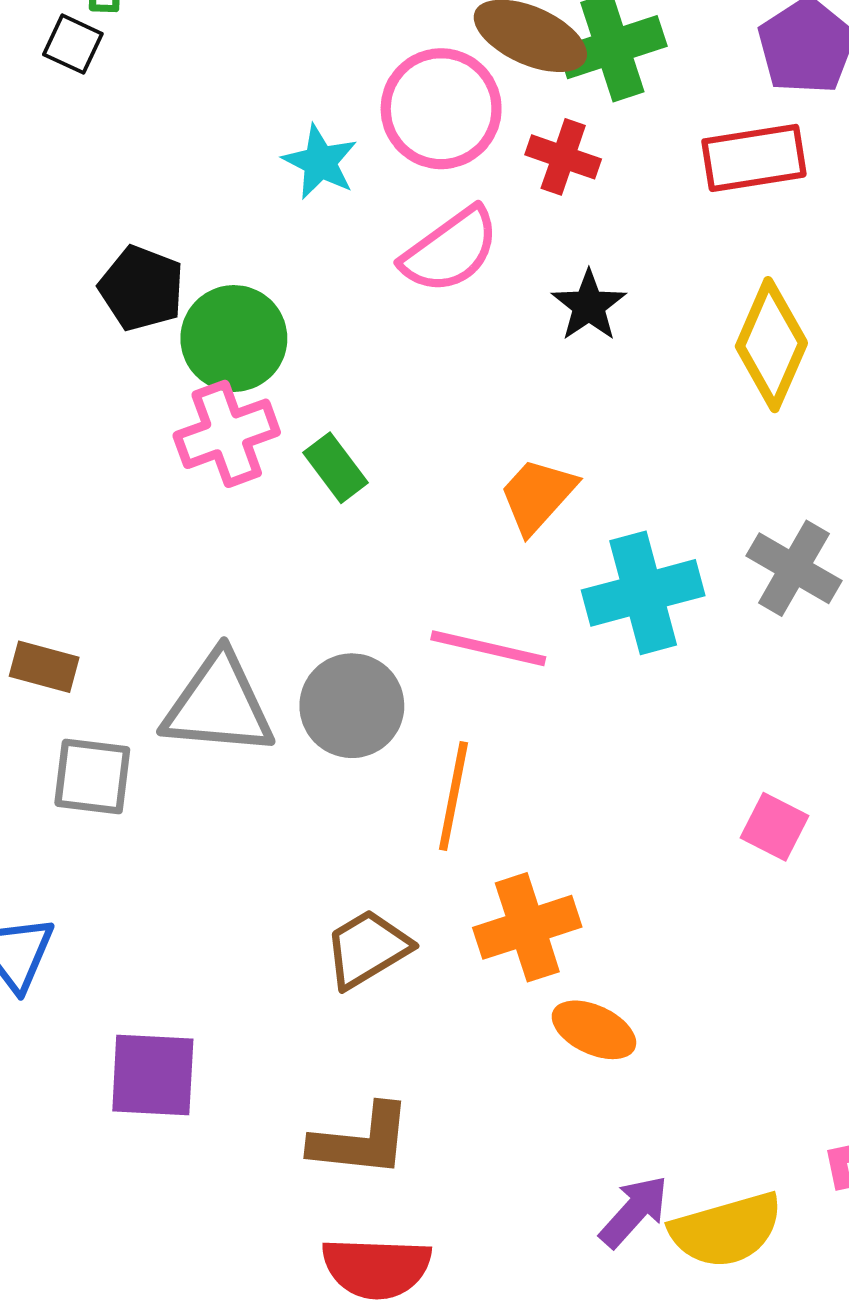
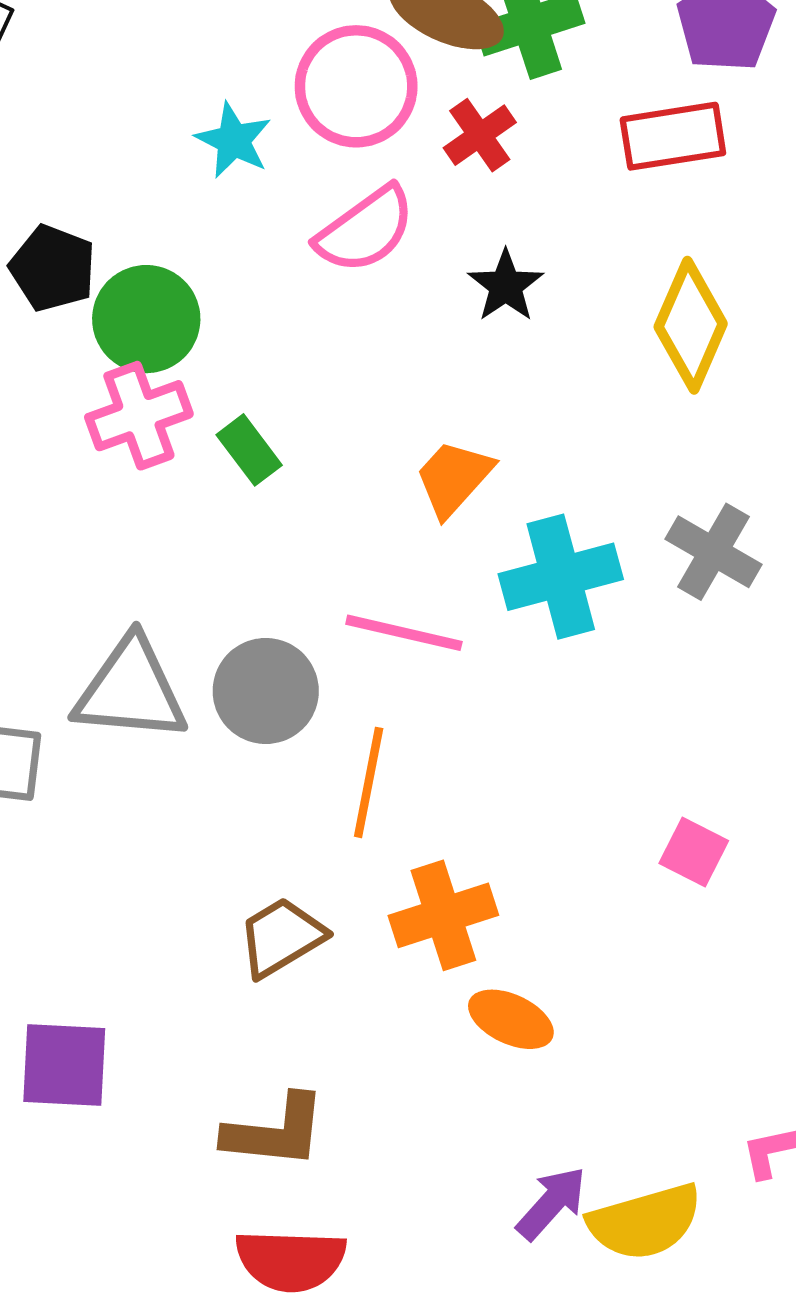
red cross: (563, 157) -> (480, 135), turned 36
pink square: (774, 827) -> (694, 852), moved

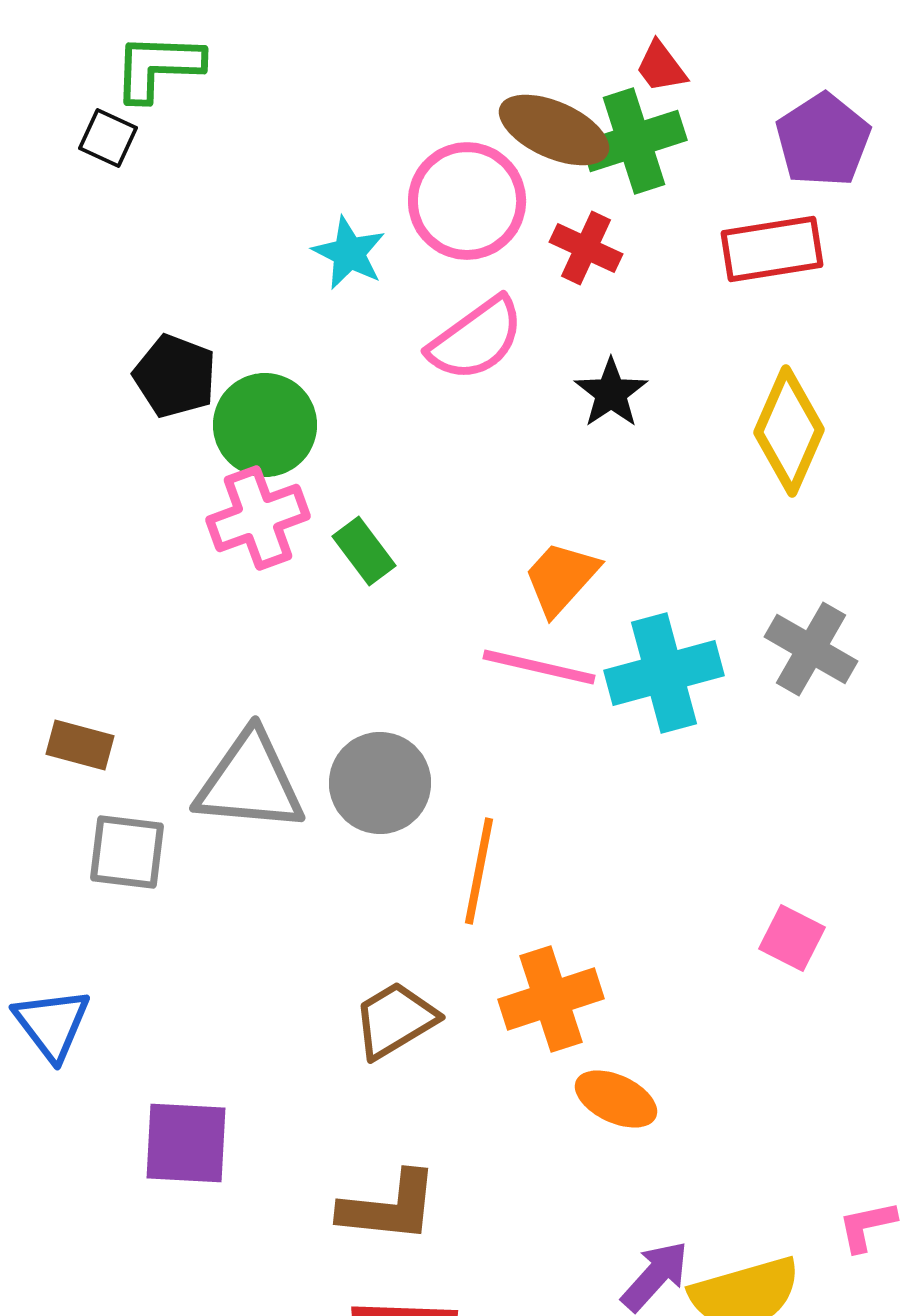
red cross: (480, 135) -> (586, 248), turned -30
pink line: (404, 633) -> (539, 667), moved

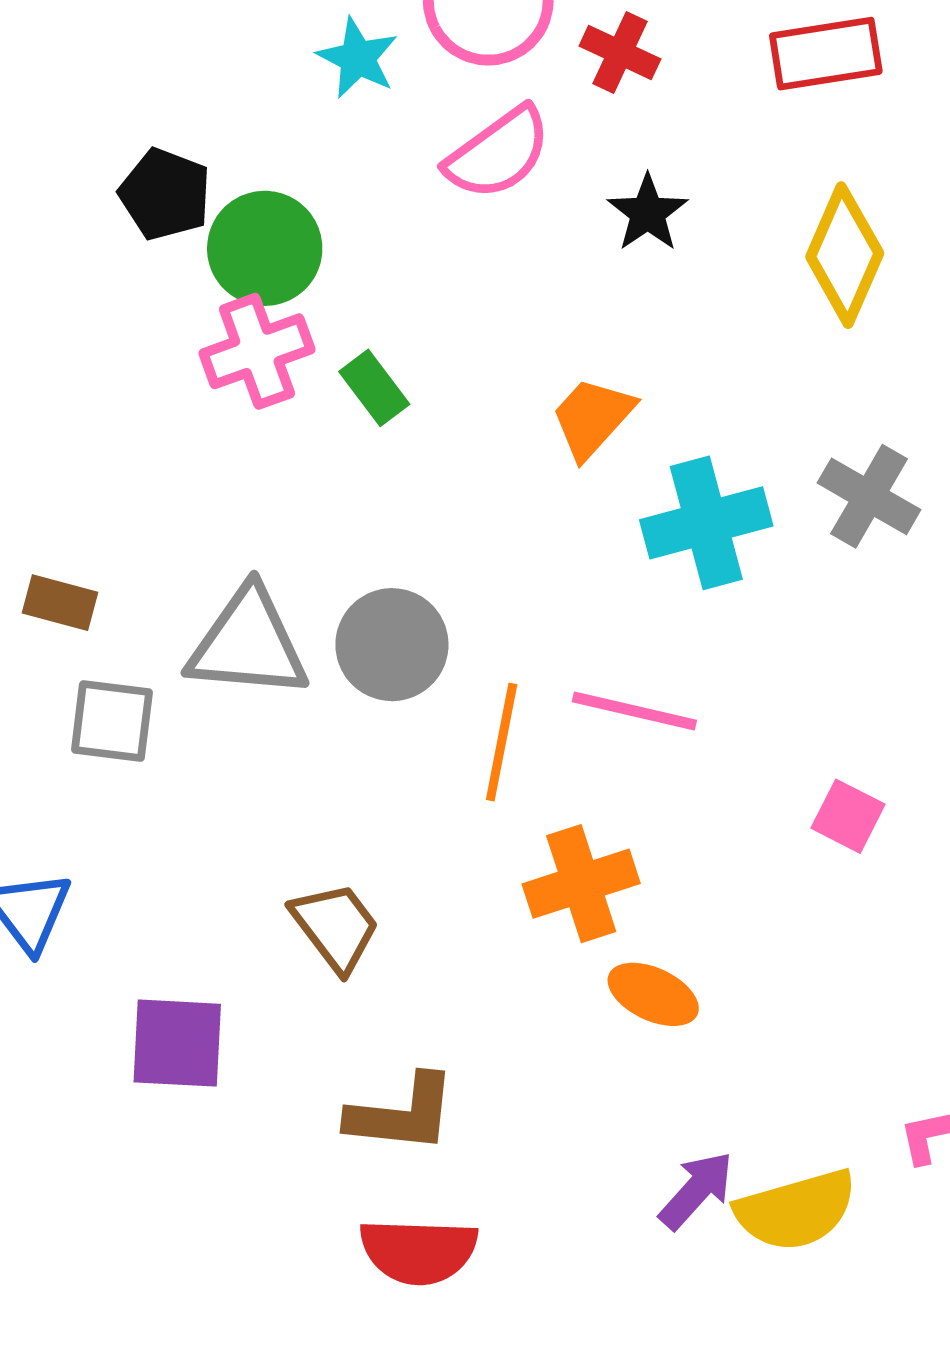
pink line: (539, 667) -> (634, 711), moved
brown trapezoid: (395, 1020) -> (336, 927), moved, turned 84

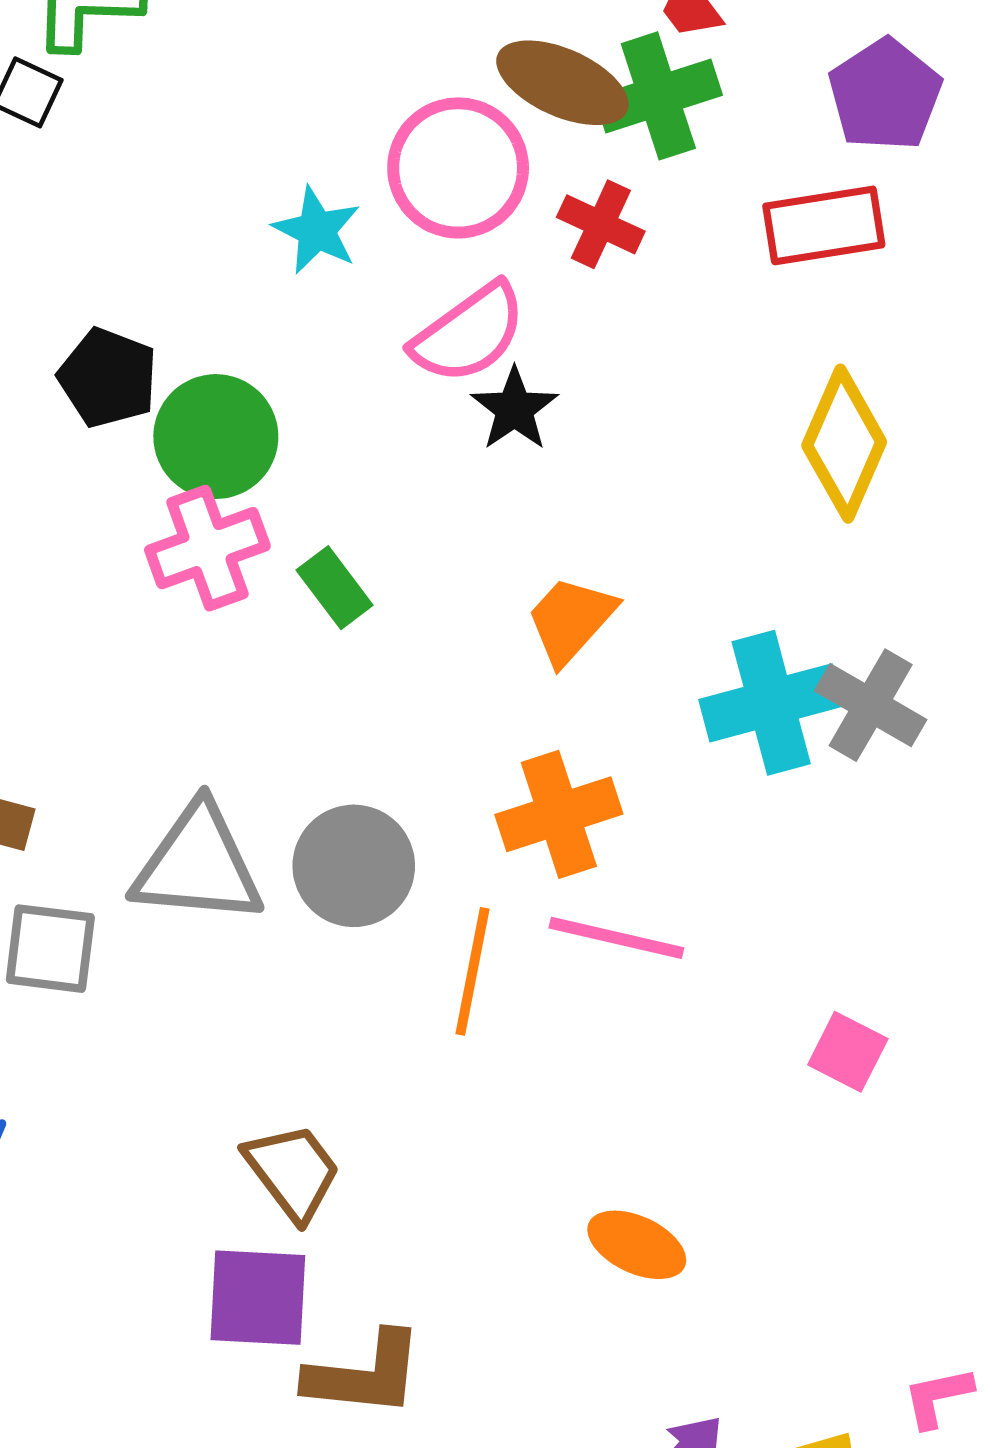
black star: (648, 213) -> (514, 409), moved
cyan cross: (706, 523) -> (771, 703), moved
orange cross: (581, 884) -> (559, 814), moved
purple square: (177, 1043) -> (258, 1298), moved

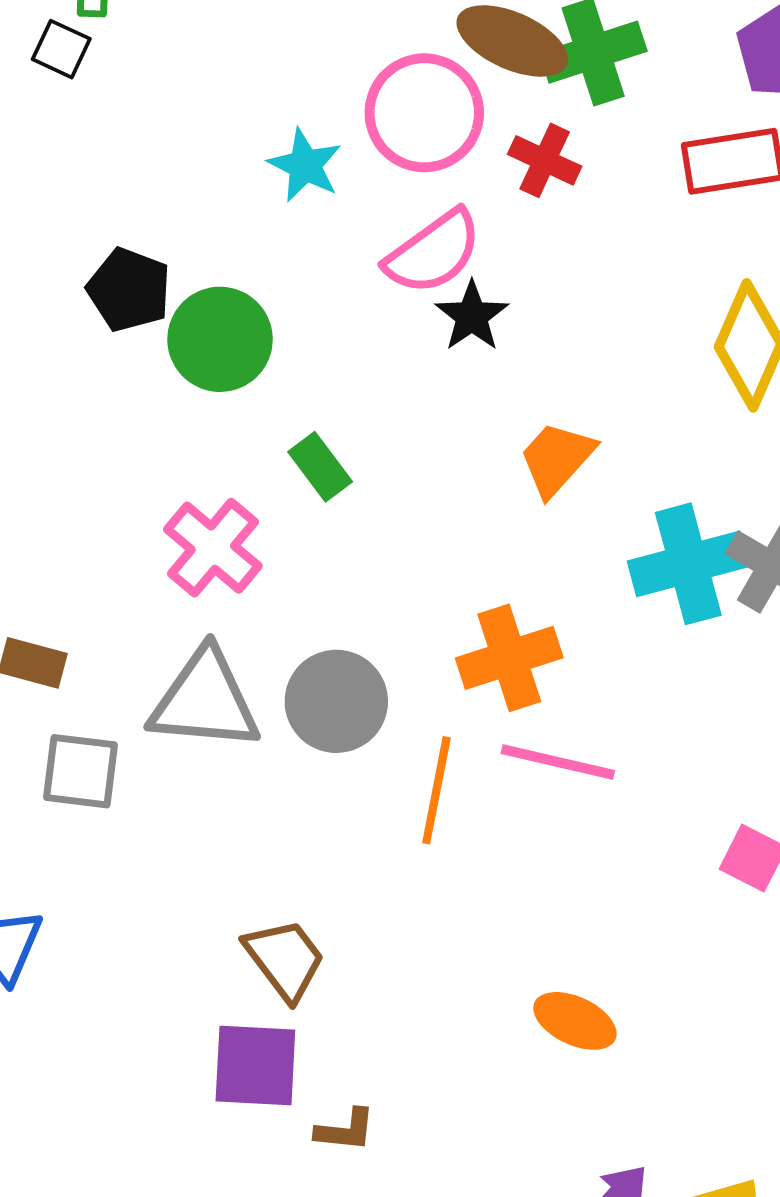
pink cross: (207, 548) -> (213, 548), moved, turned -30
orange trapezoid: (571, 620) -> (557, 459), moved
brown L-shape: (365, 1374) -> (345, 1130), size x0.6

